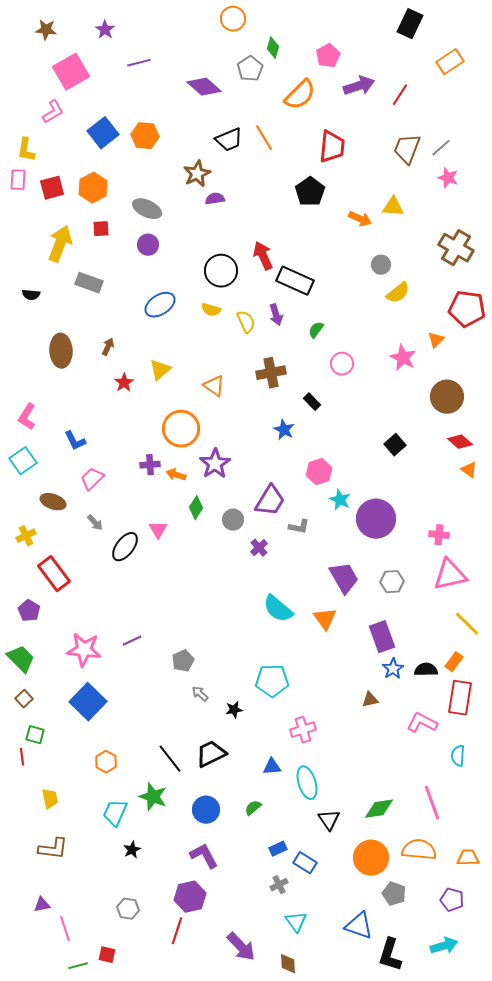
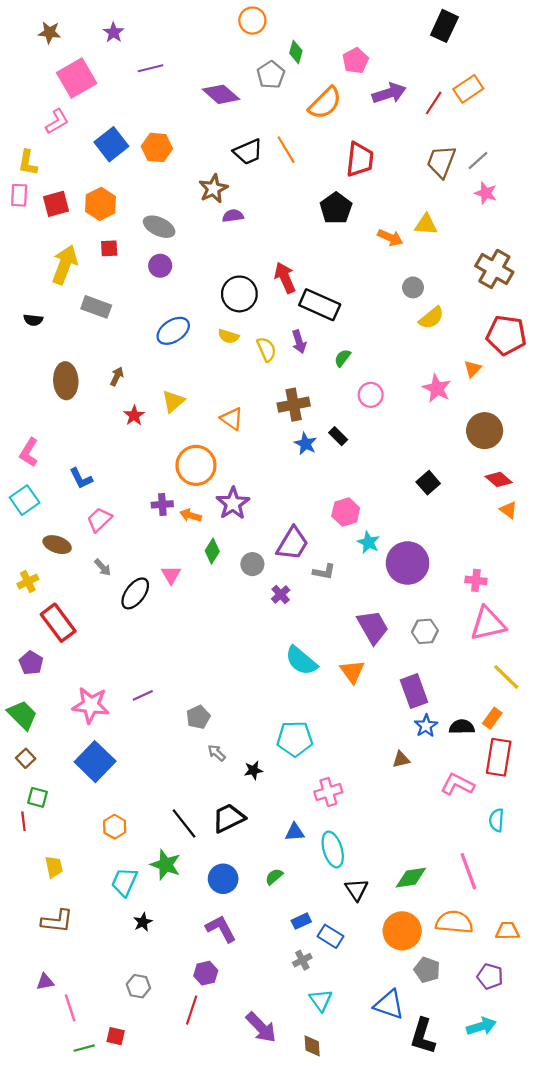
orange rectangle: (450, 62) -> (468, 89), moved
blue star: (284, 430) -> (306, 444), moved
purple hexagon: (190, 897) -> (206, 973), size x0.7

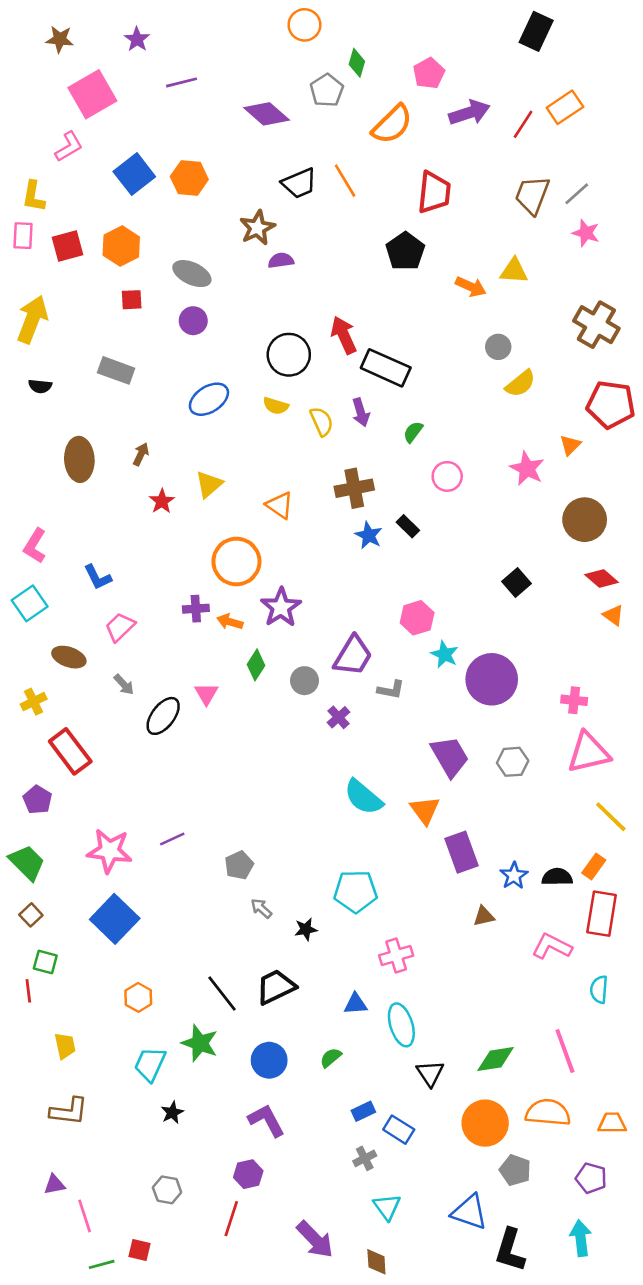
yellow arrow: (65, 265) -> (32, 319), moved
purple rectangle: (414, 691) -> (462, 852), moved
cyan arrow: (481, 1026) -> (581, 1238), turned -80

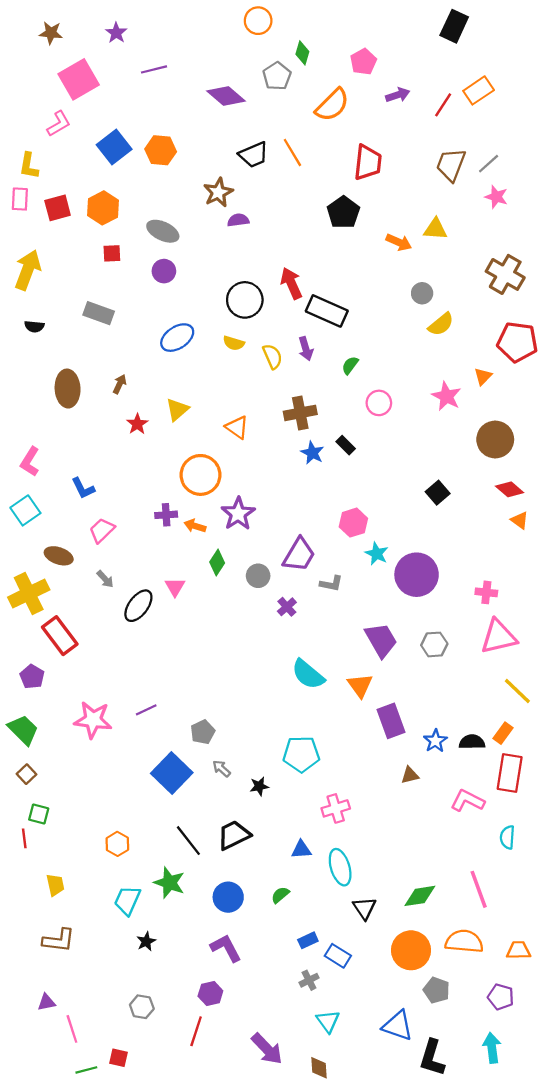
purple arrow: (469, 113) -> (398, 95), size x0.7
yellow cross: (34, 702) -> (29, 594), size x1.8
blue square: (115, 919) -> (172, 773), moved

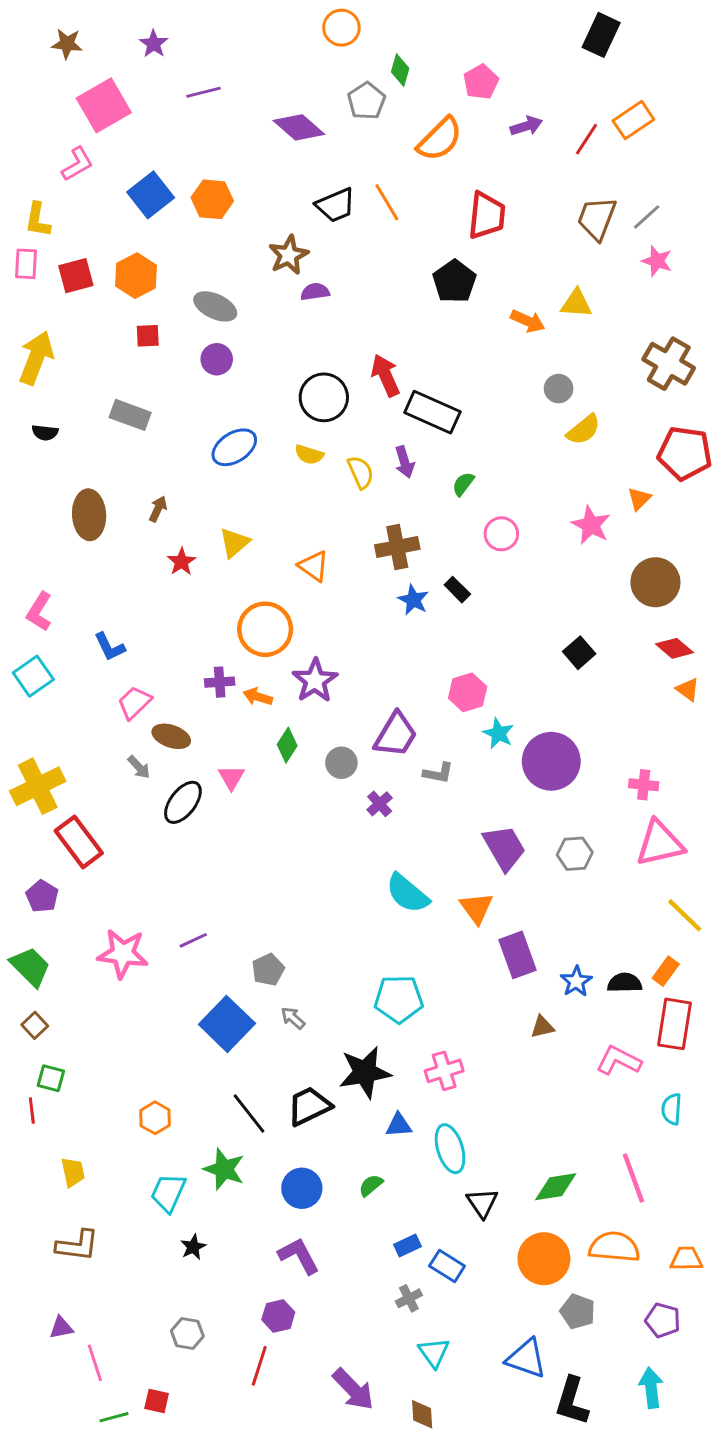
brown ellipse: (59, 556) -> (171, 736), moved
black star: (259, 786) -> (365, 1072), moved, size x2.0

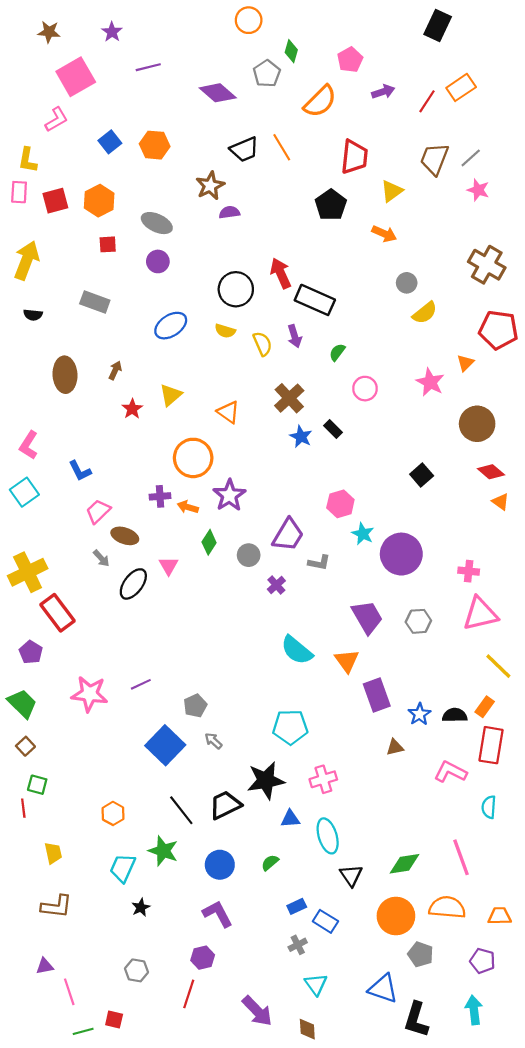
blue square: (151, 195) -> (110, 142), size x0.7
yellow triangle: (576, 303) -> (392, 191), moved, turned -40
brown cross: (397, 547) -> (289, 398), turned -32

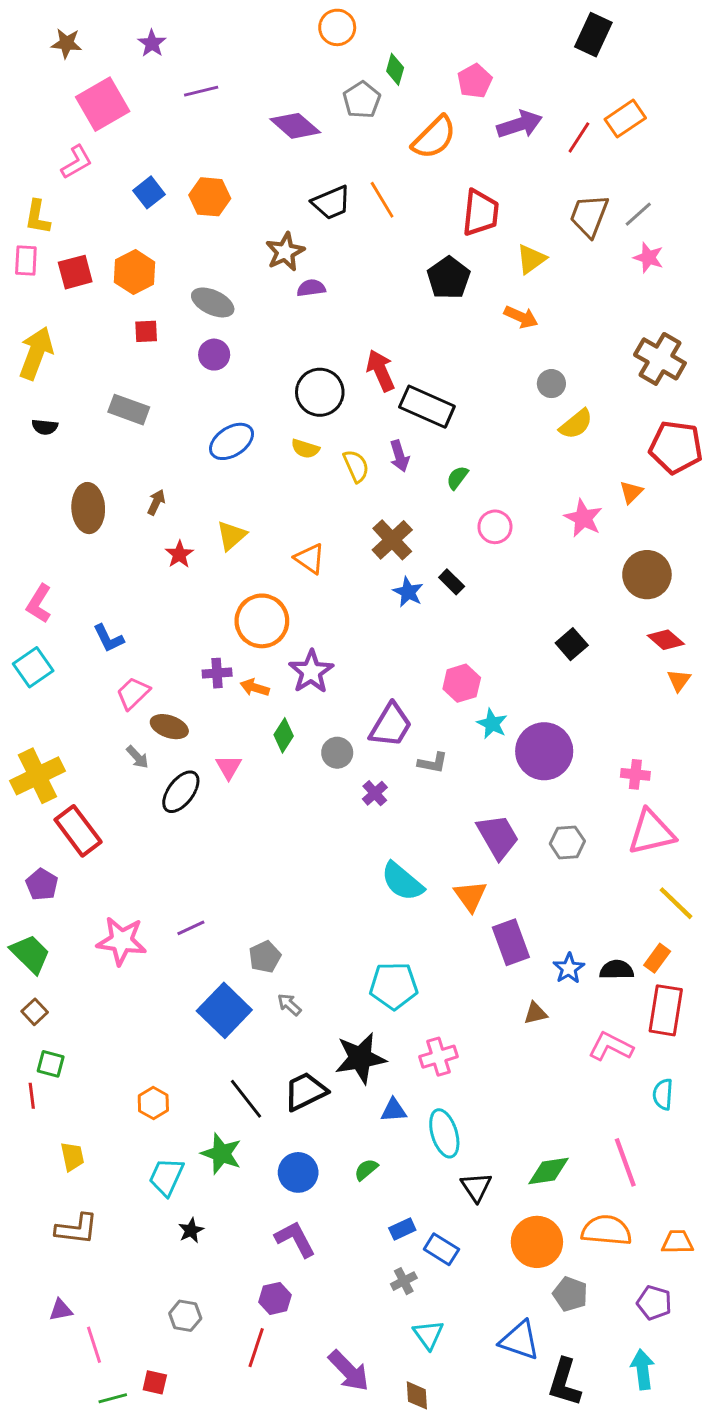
purple arrow: (383, 92) -> (520, 124), size x1.4
orange triangle: (501, 502) -> (679, 680), turned 30

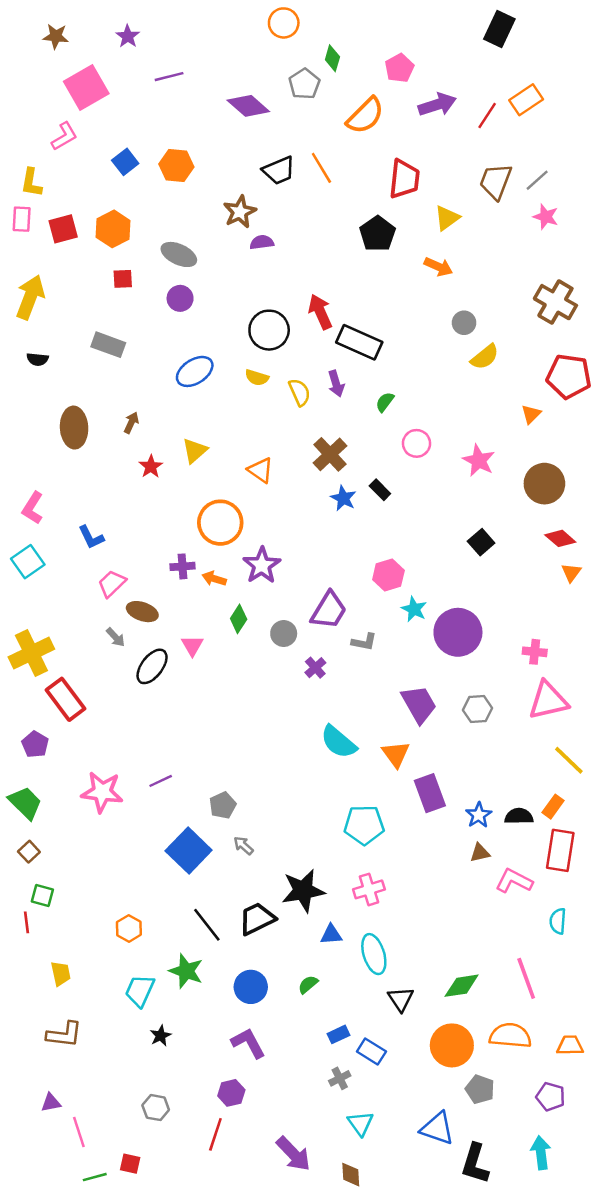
pink star: (583, 518) -> (479, 460), moved
cyan pentagon: (394, 986) -> (364, 825), moved
brown triangle: (536, 1013) -> (480, 853), moved

